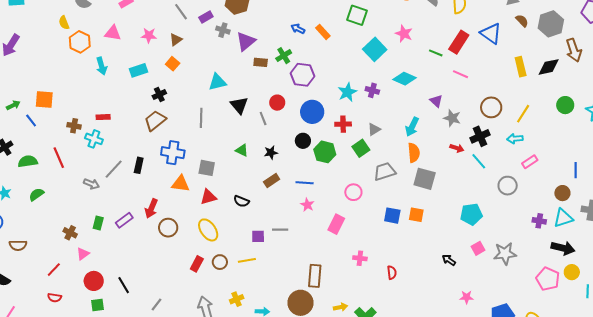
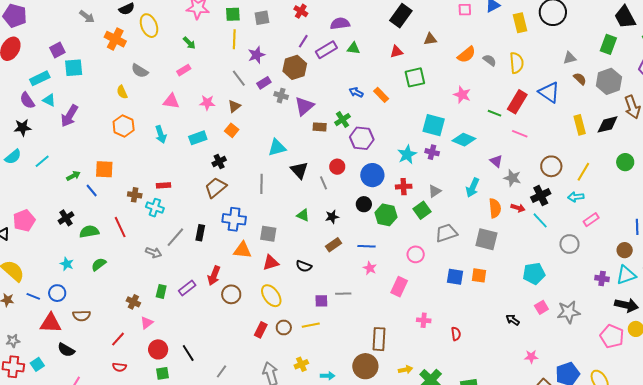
green square: (357, 15) -> (415, 77), turned -30
orange hexagon: (80, 42) -> (124, 126), moved
cyan square: (375, 49) -> (434, 125), moved, turned -30
orange semicircle: (414, 153) -> (495, 208), moved

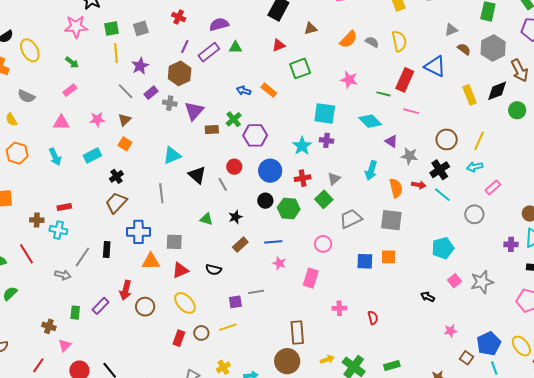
cyan diamond: (464, 140) -> (370, 121), moved, turned 30
green circle: (625, 162) -> (517, 110), moved

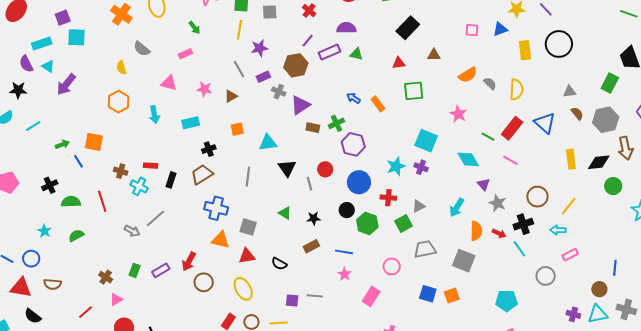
orange square: (125, 144) -> (237, 129), moved, turned 32
black rectangle: (107, 249) -> (171, 180), moved
orange square: (389, 257) -> (452, 295), turned -35

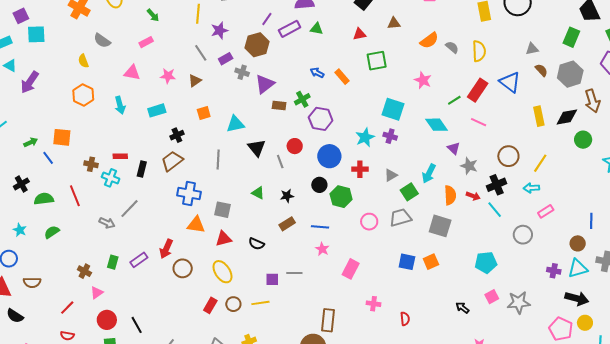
green line: (488, 137) -> (454, 100), turned -56
green square: (404, 224) -> (409, 192), moved
pink circle: (392, 266) -> (369, 222), moved

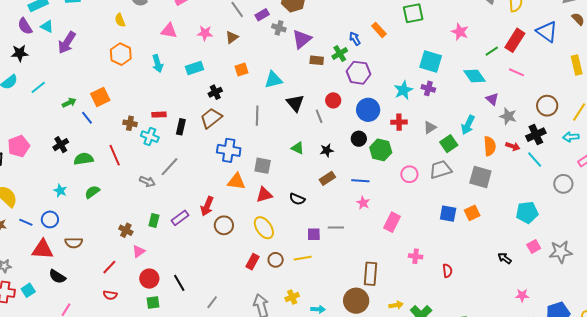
blue arrow: (317, 73) -> (355, 39), moved, turned 32
orange square: (62, 137) -> (100, 97), turned -30

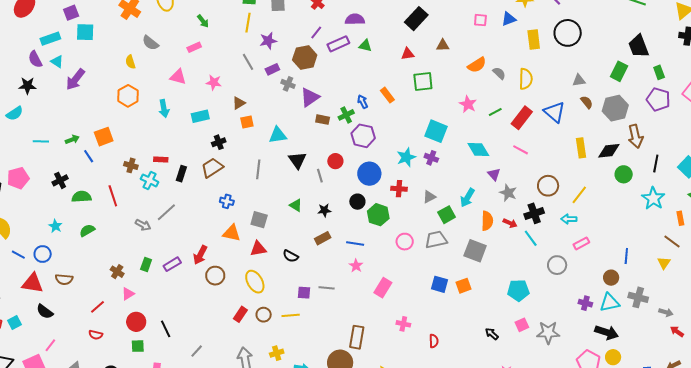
brown triangle: (232, 37) -> (239, 103), moved
green line: (492, 51) -> (495, 112), moved
cyan line: (38, 87) -> (41, 141), moved, turned 35
blue cross: (229, 150) -> (227, 201), size x0.6

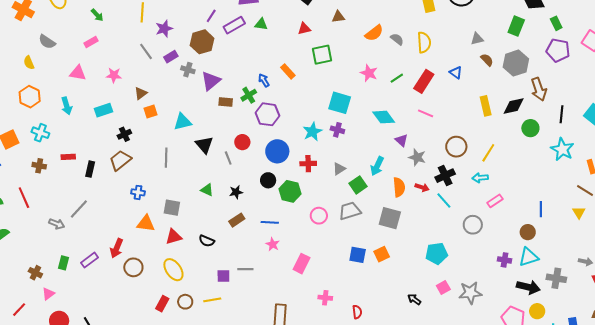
blue triangle: (555, 112) -> (456, 73), size x0.6
cyan cross: (150, 180) -> (40, 133), moved
gray cross: (638, 297) -> (556, 278), moved

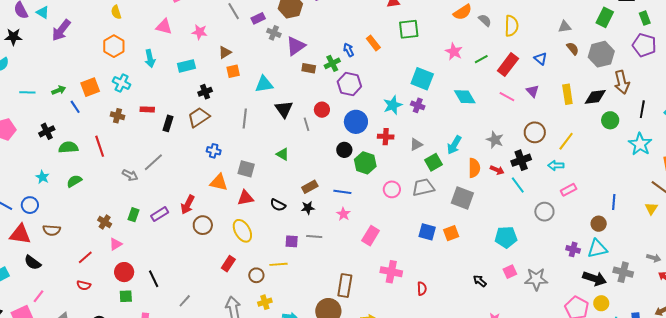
purple triangle: (401, 140) -> (533, 91), moved
black star: (236, 192) -> (308, 208), moved
pink cross: (325, 298) -> (391, 272), size x1.5
brown circle: (185, 302) -> (256, 275), moved

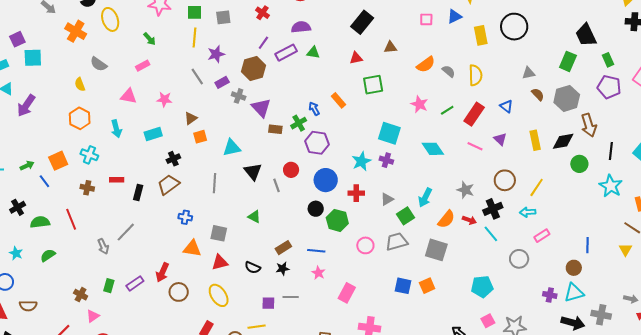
purple triangle: (296, 46) -> (261, 108), turned -35
orange semicircle: (474, 168) -> (446, 219), turned 42
gray arrow: (130, 175) -> (103, 246), turned 42

